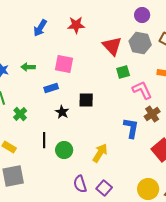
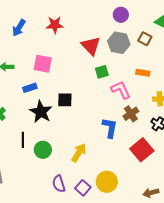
black star: (62, 112) -> (41, 112), size x1.6
yellow circle: (148, 189) -> (107, 182), moved

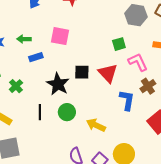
red triangle: (91, 46) -> (108, 73), moved
blue rectangle: (30, 88) -> (36, 57), moved
green circle: (43, 150) -> (67, 112), moved
yellow arrow: (79, 153) -> (96, 125), turned -96

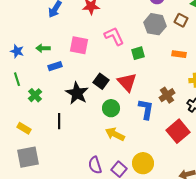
pink L-shape: (138, 62) -> (114, 36), moved
black square: (82, 72) -> (101, 81), turned 35
green circle: (67, 112) -> (111, 108), moved

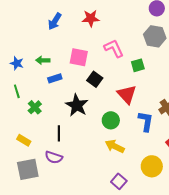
black square: (101, 81) -> (95, 79), moved
yellow circle: (143, 163) -> (152, 166), moved
purple semicircle: (95, 165) -> (54, 157), moved, turned -54

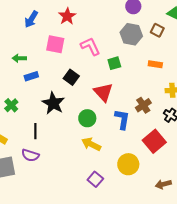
red star: (91, 18) -> (67, 16), turned -30
pink square: (79, 57) -> (55, 44), moved

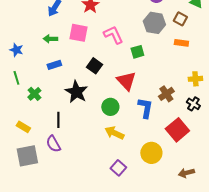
green arrow: (19, 58) -> (50, 39), moved
orange rectangle: (155, 64) -> (181, 43), moved
purple semicircle: (30, 155) -> (53, 144), turned 42

